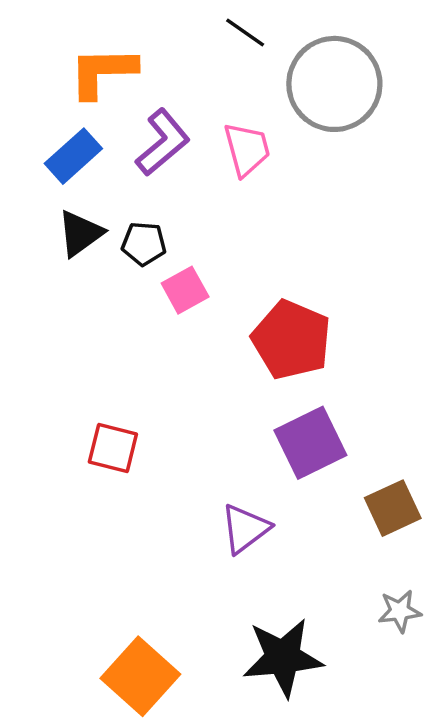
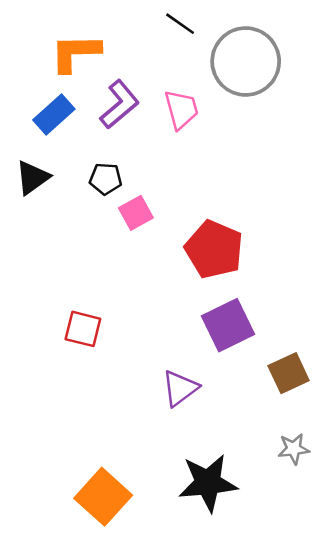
black triangle: (80, 233) -> (32, 178), moved

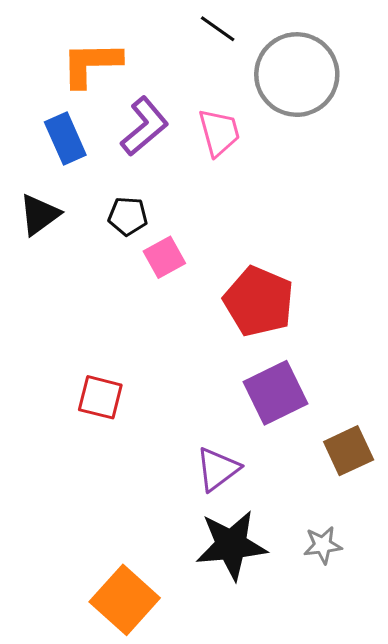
blue rectangle: (54, 114) -> (65, 138), turned -72
gray star: (294, 449) -> (323, 545), moved
black star: (208, 483) -> (231, 545), moved

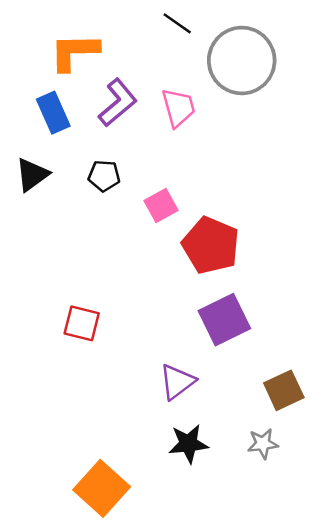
pink square: (164, 257) -> (161, 206), moved
brown square: (349, 451) -> (284, 390), moved
black star: (231, 545) -> (188, 444), size x0.7

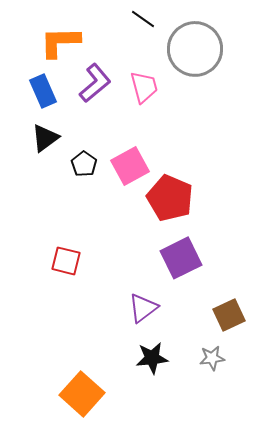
black triangle: (32, 175) -> (45, 138), moved
black pentagon: (104, 176) -> (84, 164), moved, turned 30
pink square: (161, 206) -> (130, 166), size x1.4

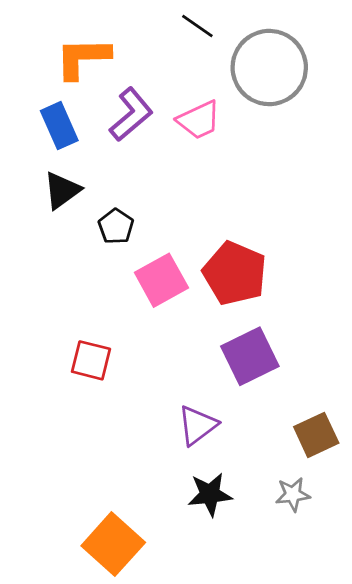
pink trapezoid: (144, 87) -> (199, 120), turned 80
pink square: (130, 166) -> (161, 280), moved

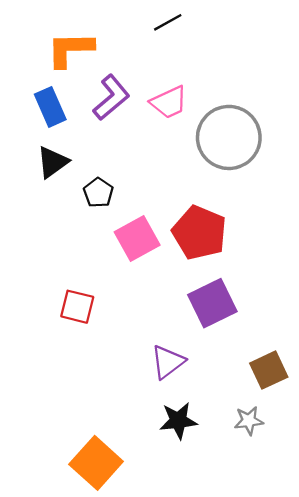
black line: (197, 26) -> (168, 22), turned -64
gray circle: (269, 68) -> (229, 137), moved

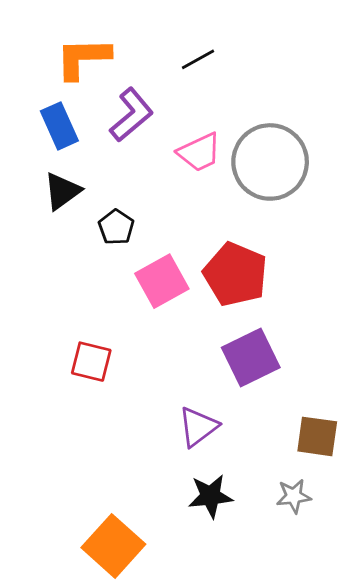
black line: (168, 22) -> (198, 59), moved
pink trapezoid: (169, 102) -> (199, 152), moved
brown square: (269, 370) -> (317, 436), turned 33

